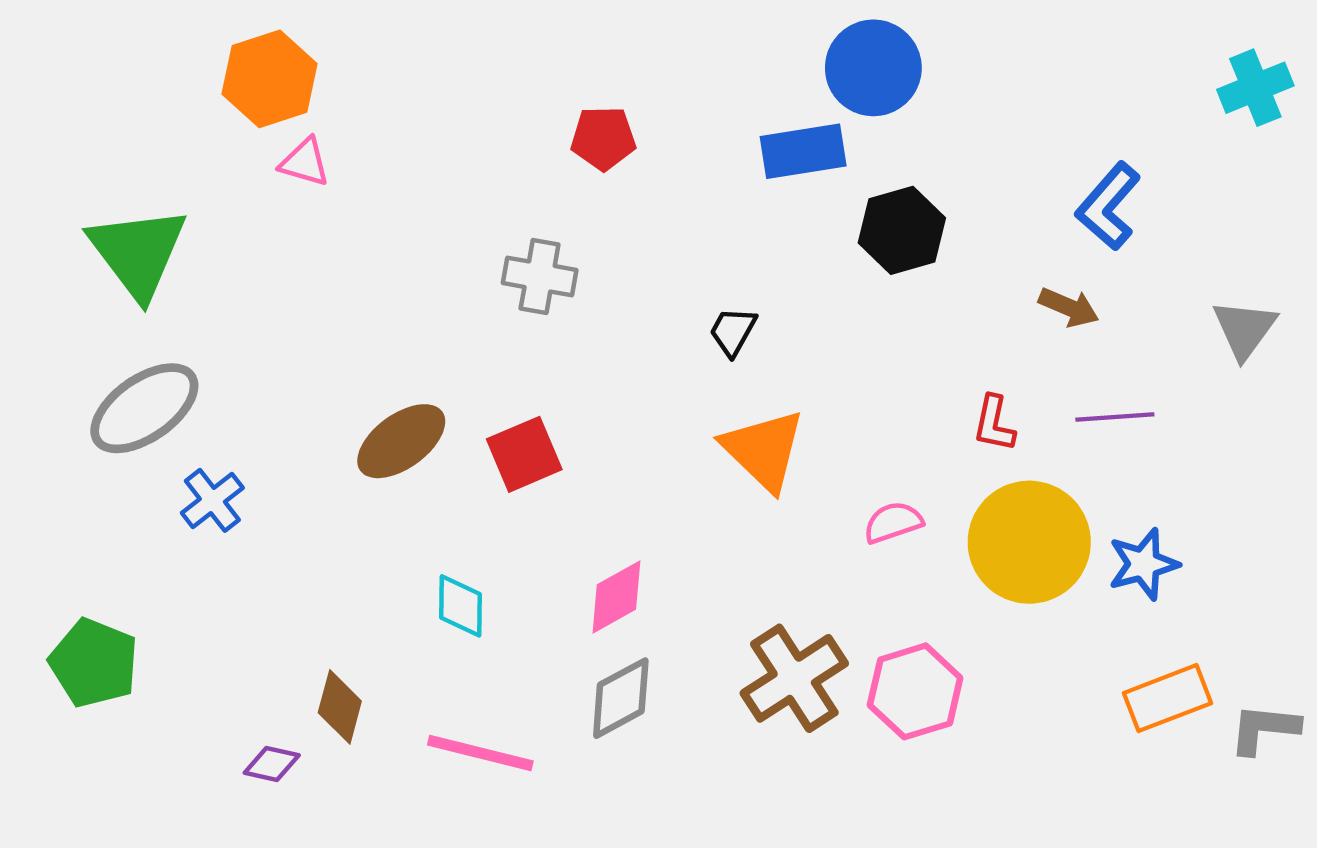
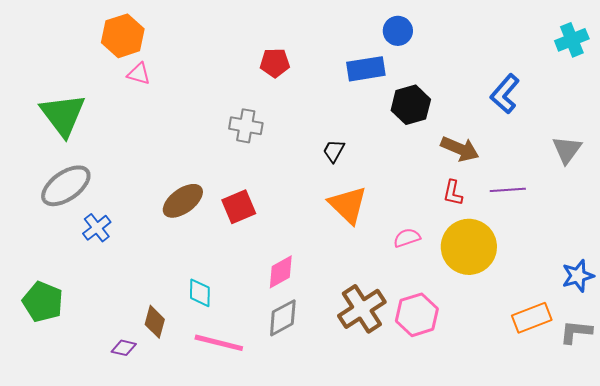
blue circle: (873, 68) -> (398, 31), size x0.7
brown arrow: (1069, 307) -> (460, 149), moved, size x1.4
blue star: (1143, 564) -> (578, 276), moved
cyan diamond: (461, 606) -> (200, 293), moved

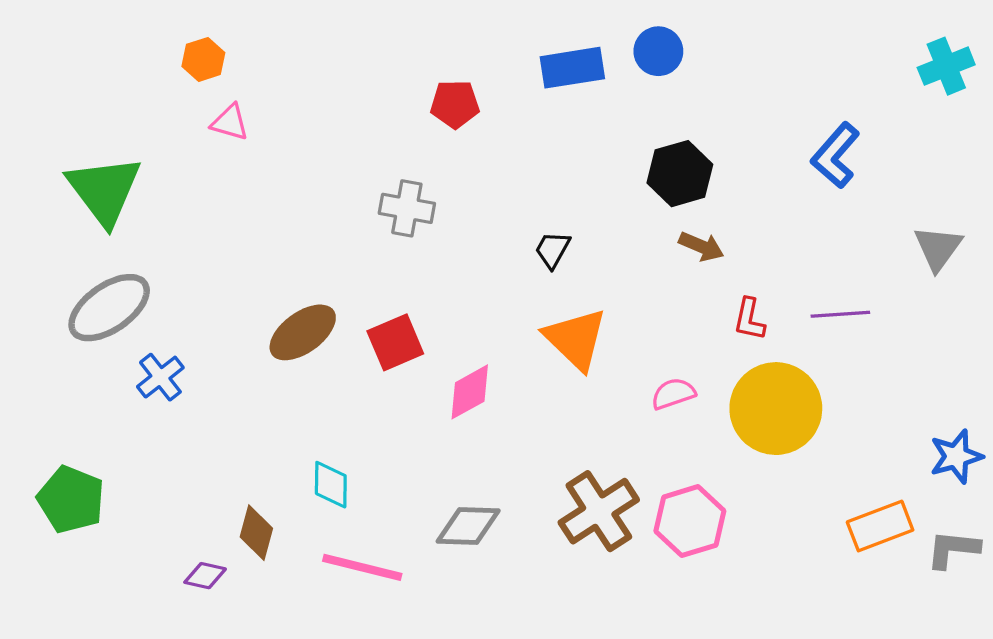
orange hexagon: (123, 36) -> (203, 59), size x0.6
blue rectangle: (366, 69) -> (572, 68), moved
brown arrow: (460, 149) -> (701, 246), moved, size x0.7
pink diamond: (281, 272) -> (470, 392), moved
gray diamond: (283, 318) -> (468, 526), turned 30

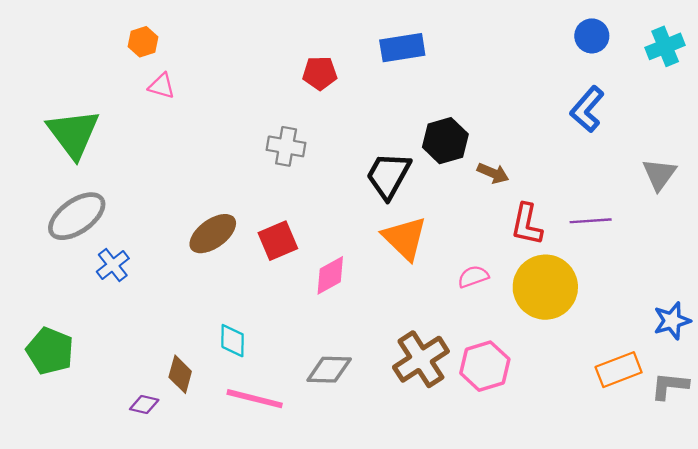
blue circle: (658, 51) -> (592, 36), moved
black hexagon: (680, 174) -> (445, 141), moved
black trapezoid: (552, 250) -> (388, 175), size x1.8
red L-shape: (749, 319) -> (527, 224), size x1.4

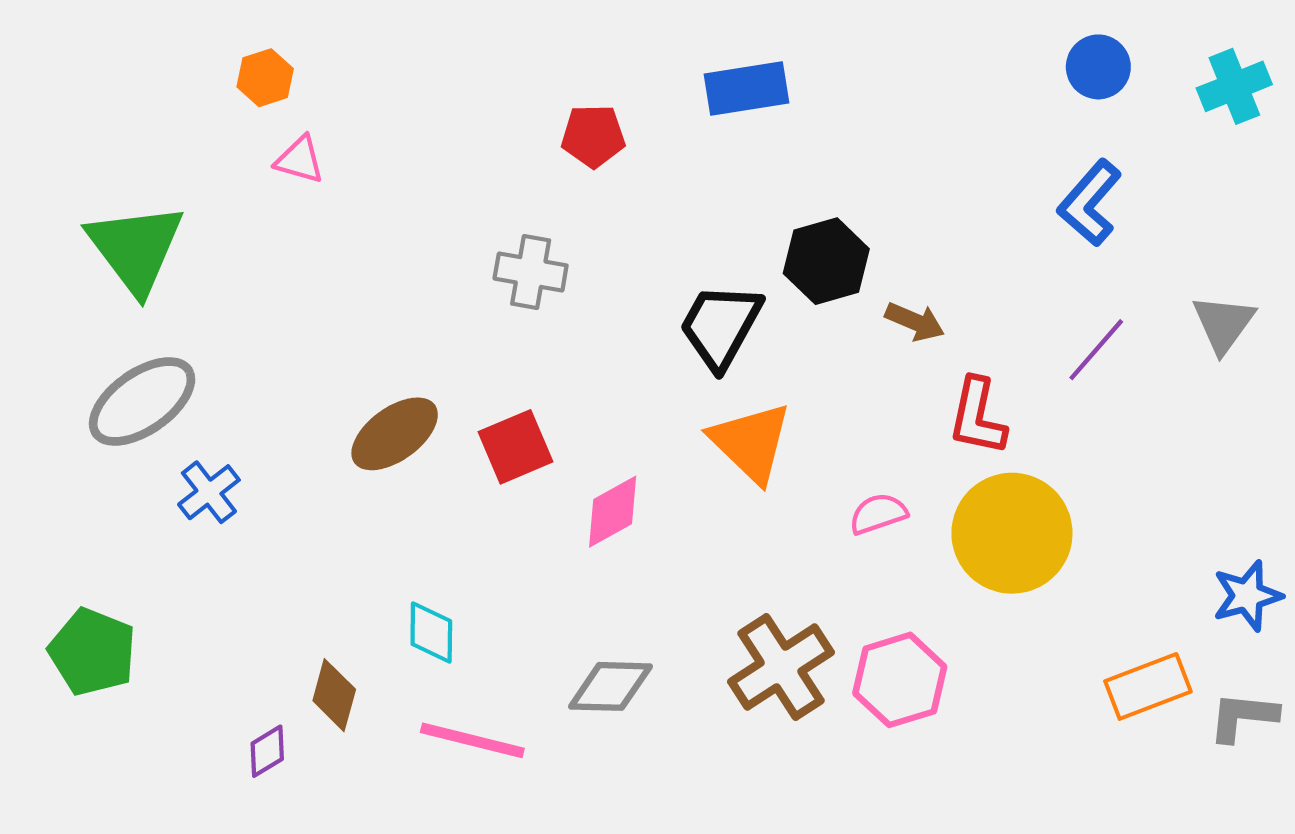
purple line: (591, 221) -> (1096, 350), moved, turned -45
purple diamond: (144, 405) -> (267, 751), turned -44

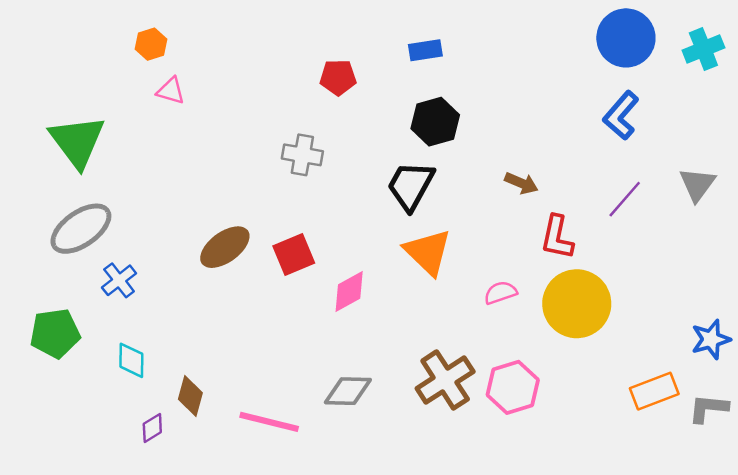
blue circle: (1098, 67) -> (626, 38), size x1.6
blue rectangle: (746, 89) -> (425, 50), size x0.7
black hexagon: (826, 261) -> (435, 122), moved
cyan diamond: (431, 632) -> (131, 360), moved
green pentagon: (92, 652) -> (55, 333), moved, turned -30

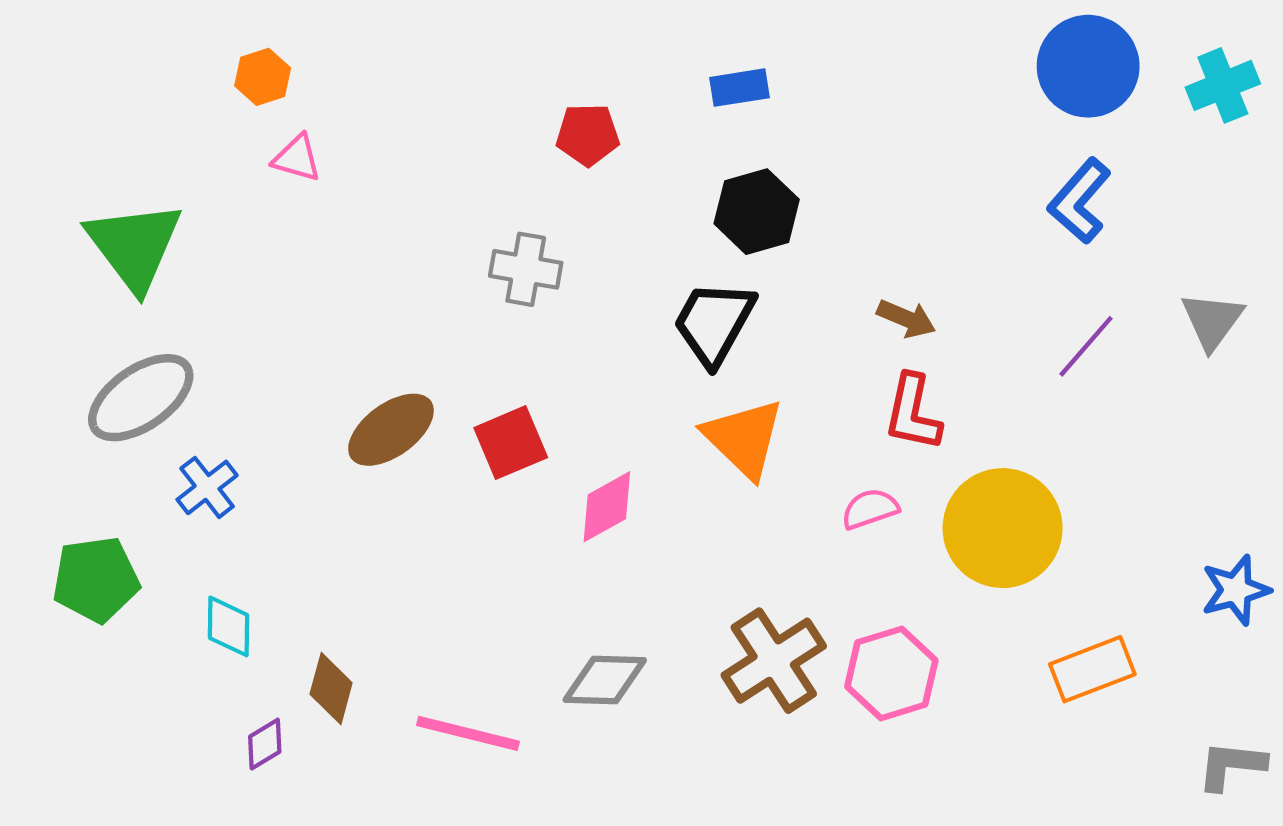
red L-shape: (557, 237) -> (913, 413), moved
orange rectangle: (654, 391) -> (1092, 669), moved
gray L-shape: (708, 408) -> (1231, 765), moved

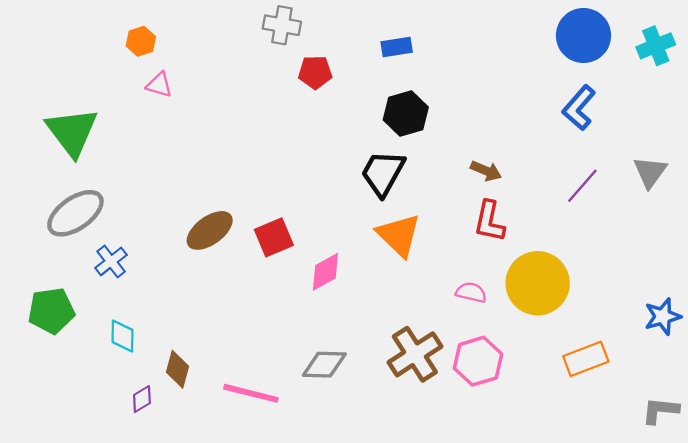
gray cross: (526, 269) -> (282, 25), moved
pink semicircle: (870, 509) -> (471, 292), moved, turned 32

